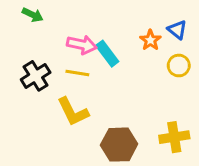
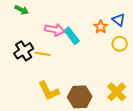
yellow line: (77, 73) -> (43, 54), moved
yellow L-shape: (73, 112) -> (49, 91), moved
yellow cross: (174, 137) -> (117, 92), turned -36

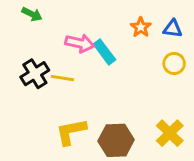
blue triangle: (119, 20) -> (173, 29), turned -32
orange star: (101, 27) -> (141, 27), moved
yellow L-shape: (49, 91) -> (71, 132), turned 105

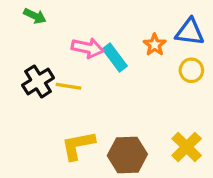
orange star: (141, 27) -> (155, 45), moved
blue triangle: (173, 29) -> (190, 32), size x1.4

